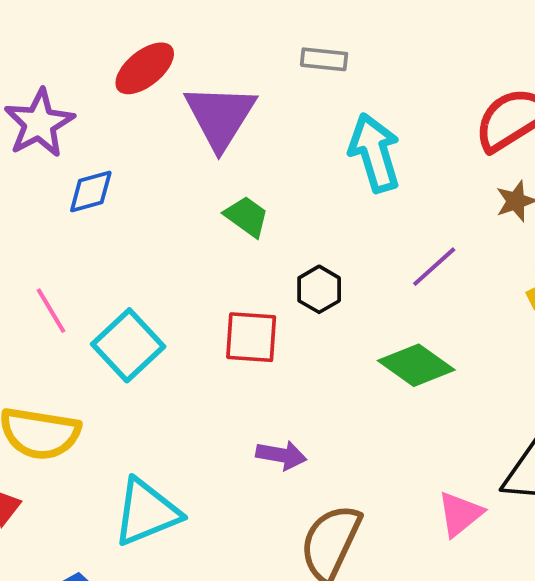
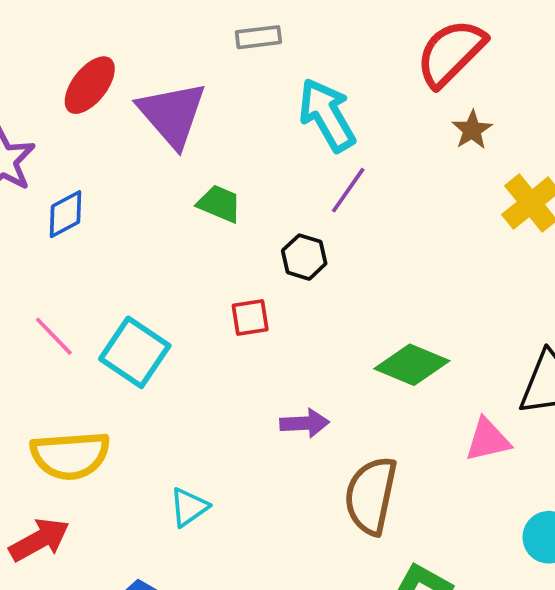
purple line: (434, 267) -> (348, 190), moved
red square: (251, 337) -> (250, 317), size x0.7
green diamond: (416, 365) -> (412, 365), moved
cyan triangle: (146, 512) -> (189, 507), size x0.6
pink triangle: (460, 514) -> (488, 440), turned 39

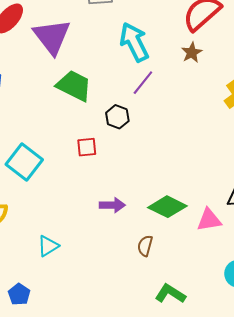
brown star: (472, 130) -> (192, 53), moved
green trapezoid: (219, 204) -> (74, 86), size x1.5
green diamond: (412, 365) -> (167, 207), moved
brown semicircle: (371, 496) -> (145, 246), size x0.5

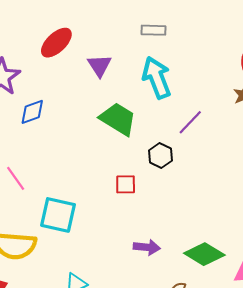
purple triangle: (52, 37) -> (99, 66), size x0.6
cyan arrow: (134, 42) -> (157, 78), moved
cyan square: (24, 162) -> (58, 215), moved, turned -30

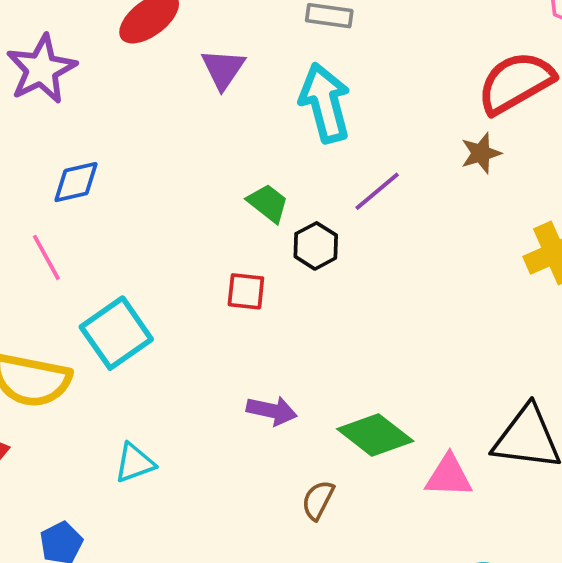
blue diamond: (32, 112) -> (76, 182), moved
green trapezoid: (118, 119) -> (268, 203), moved, size x0.6
cyan square: (58, 215) -> (116, 333), turned 36

